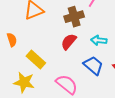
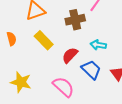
red semicircle: (69, 42) -> (70, 55), moved
yellow rectangle: (36, 59) -> (44, 40), moved

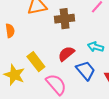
brown cross: (75, 20) -> (65, 19), moved
yellow rectangle: (44, 40) -> (36, 62), moved

